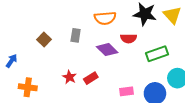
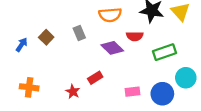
gray rectangle: (76, 35) -> (79, 33), turned -32
blue arrow: (11, 61) -> (22, 45), moved
red star: (69, 77) -> (73, 92), moved

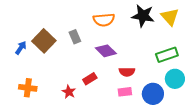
red semicircle: (135, 36) -> (127, 72), moved
brown square: (46, 37) -> (44, 41), size x1.6
green rectangle: (164, 52) -> (167, 55), moved

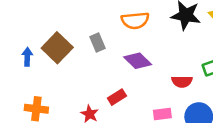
blue arrow: (21, 48) -> (27, 57), turned -32
red semicircle: (127, 72) -> (182, 82), moved

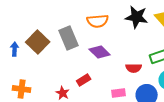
gray rectangle: (97, 43) -> (69, 38), size x1.6

